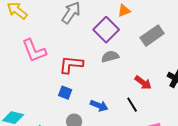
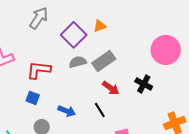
orange triangle: (124, 11) -> (100, 26), moved
gray rectangle: (152, 36) -> (104, 61), moved

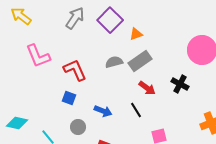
orange triangle: (100, 26) -> (136, 34), moved
purple square: (74, 35) -> (110, 20), moved
red L-shape: (39, 70) -> (75, 70), turned 60

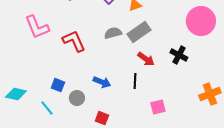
blue square: (69, 98) -> (58, 85), moved
black line: (136, 110) -> (135, 81), turned 35

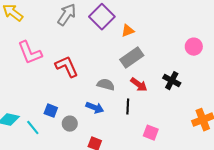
pink circle: (201, 21) -> (194, 47), size x0.6
gray semicircle: (113, 33) -> (106, 85), moved, turned 30
pink square: (158, 107) -> (151, 133), turned 35
cyan line: (47, 108) -> (33, 128), moved

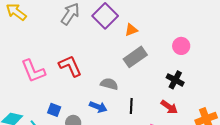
pink circle: (194, 47) -> (181, 46), moved
pink L-shape: (30, 53) -> (33, 71), moved
red arrow: (139, 85) -> (169, 107), moved

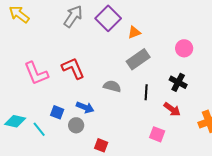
black line: (131, 106) -> (146, 92), moved
blue arrow: (98, 107) -> (85, 107), moved

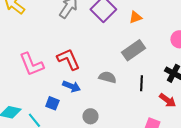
orange triangle: (134, 32) -> (135, 17), moved
blue arrow: (85, 107) -> (71, 86), moved
gray circle: (76, 125) -> (90, 116), moved

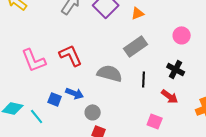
gray semicircle: (107, 77) -> (110, 73), size x1.4
blue arrow: (71, 86) -> (75, 93), moved

